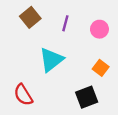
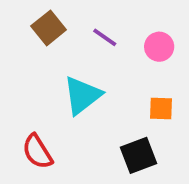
purple line: (65, 23) -> (105, 37), turned -70
orange square: (101, 68) -> (161, 109), turned -35

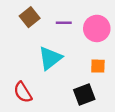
purple line: (105, 37) -> (64, 23), turned -35
pink circle: (159, 47) -> (97, 28), size x1.5

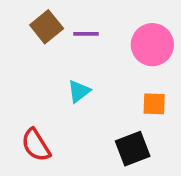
purple line: (64, 23) -> (86, 34), moved
cyan triangle: (50, 58) -> (79, 91), size x0.6

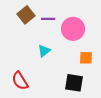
pink circle: (152, 45) -> (73, 29), moved
black square: (133, 149) -> (74, 83), turned 30

